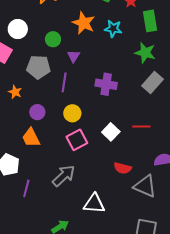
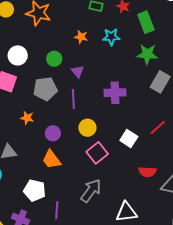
orange star: (84, 23) -> (81, 37), size x0.6
red line: (141, 127) -> (158, 127), turned -30

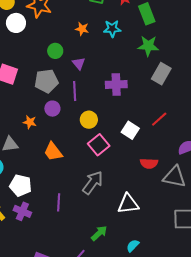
white circle: (18, 55) -> (16, 23), moved
orange star: (27, 118) -> (30, 122), moved
purple circle: (53, 133) -> (52, 109), moved
white pentagon: (35, 190) -> (21, 185), moved

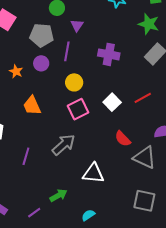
red semicircle: (149, 163) -> (123, 139), turned 30

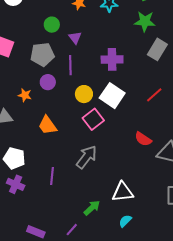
white square: (112, 102) -> (112, 96), moved, size x1.4
white triangle: (93, 173) -> (123, 192), moved

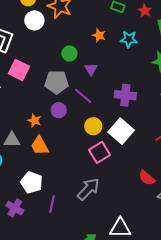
purple line: (70, 65) -> (83, 96), turned -54
orange trapezoid: (48, 125) -> (40, 146), moved
white pentagon: (14, 158) -> (32, 182), moved

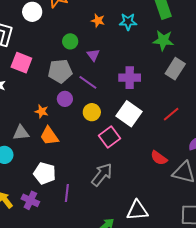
yellow circle: (93, 126) -> (92, 112), moved

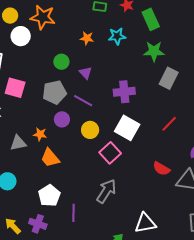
gray triangle: (21, 133) -> (18, 143), moved
white pentagon: (45, 173) -> (49, 196), turned 30

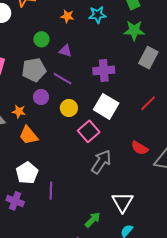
purple triangle: (86, 73) -> (65, 51), turned -32
gray arrow: (106, 191) -> (101, 162), moved
white triangle: (145, 223) -> (122, 202), turned -50

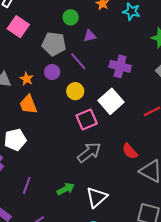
purple triangle: (65, 51) -> (90, 36), turned -48
purple line: (51, 191) -> (27, 185), moved
green arrow: (93, 220) -> (66, 189), moved

